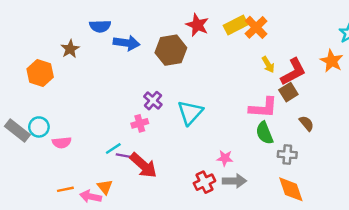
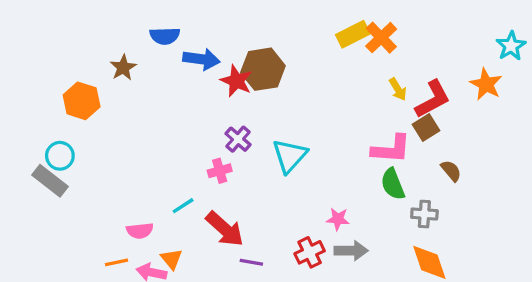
red star: (197, 25) -> (236, 81), moved
cyan circle: (39, 127) -> (60, 156), moved
pink semicircle: (62, 143) -> (140, 231), moved
purple line: (124, 156) -> (251, 262), moved

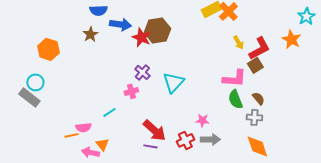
brown star: (123, 68) -> (90, 34), moved
brown semicircle: (451, 171) -> (258, 98), moved
red arrow: (225, 229) -> (154, 130), moved
orange line: (117, 262) -> (71, 135), moved

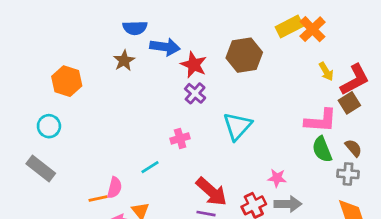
brown hexagon: (157, 30) -> (244, 55), moved
purple cross: (142, 72) -> (195, 93), moved
gray rectangle: (29, 97) -> (41, 168), moved
pink semicircle: (83, 127) -> (114, 188), turned -70

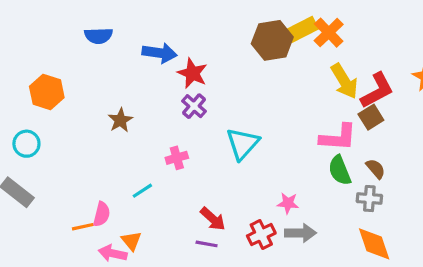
blue semicircle: (135, 28) -> (99, 36), moved
brown hexagon: (244, 55) -> (272, 40), moved
brown star: (124, 61) -> (120, 120), moved
yellow arrow: (326, 72) -> (344, 81), size x1.6
red arrow: (211, 192) -> (213, 219), size x0.7

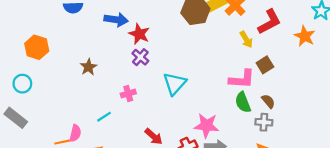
yellow arrow: (344, 81) -> (246, 39), size x0.7
red L-shape: (377, 90) -> (269, 22), moved
pink star: (288, 203) -> (207, 126), size x1.6

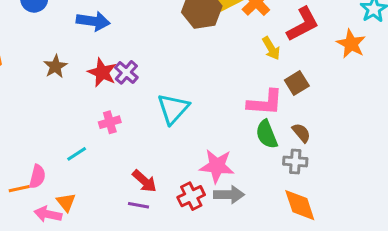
red star: (139, 34) -> (102, 72), moved
brown star: (89, 67) -> (55, 66), moved

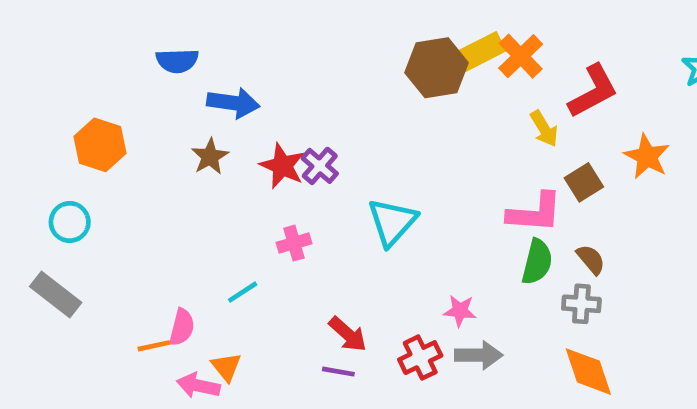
blue arrow: (93, 21) -> (233, 103), moved
orange star: (351, 44) -> (647, 157), moved
green semicircle: (267, 134) -> (537, 262), turned -144
pink star: (217, 166) -> (460, 311), size x0.6

